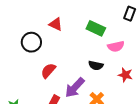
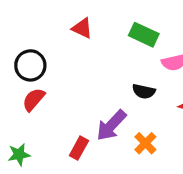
black circle: (31, 42) -> (30, 65), moved
red semicircle: (48, 71) -> (34, 99), moved

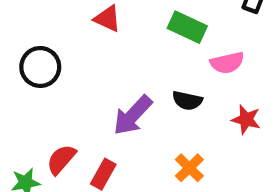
red semicircle: (34, 99) -> (61, 159), moved
purple arrow: (111, 125) -> (133, 115), moved

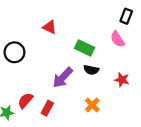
green rectangle: (187, 27) -> (85, 48), moved
pink semicircle: (227, 63) -> (117, 39), moved, turned 70

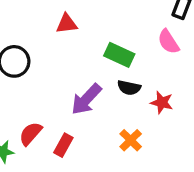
red triangle: (50, 27) -> (67, 24), turned -32
red star: (122, 80) -> (162, 102), moved

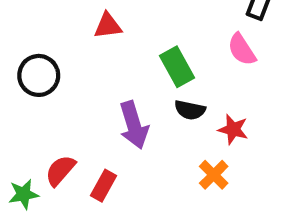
green rectangle: (119, 55) -> (177, 67), turned 36
purple arrow: (86, 99) -> (134, 125), turned -60
orange cross: (131, 140) -> (214, 175), moved

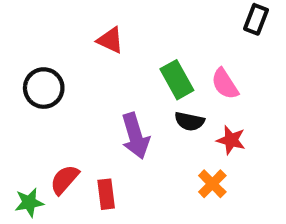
red triangle: (108, 26) -> (110, 40), turned 32
pink semicircle: (242, 50) -> (225, 84), moved
red rectangle: (104, 186) -> (106, 194), turned -36

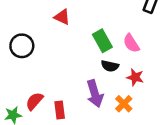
purple arrow: (135, 136) -> (95, 94), moved

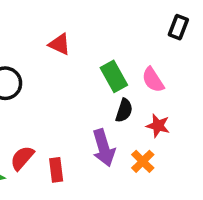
black semicircle: (110, 66) -> (124, 110), turned -84

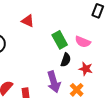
pink semicircle: (153, 80) -> (83, 42), turned -35

